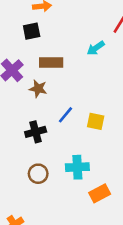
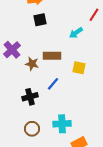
black square: (32, 31) -> (40, 20), moved
brown rectangle: (51, 63) -> (52, 56), moved
yellow square: (96, 121) -> (79, 68), moved

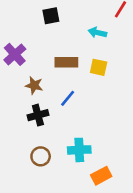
cyan arrow: (76, 33) -> (97, 33), turned 48
brown star: (32, 64) -> (34, 85), moved
yellow square: (79, 68) -> (99, 67), moved

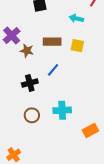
brown star: (34, 85) -> (27, 51), moved
orange rectangle: (101, 176) -> (90, 130), moved

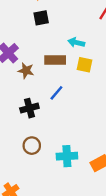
cyan arrow: (76, 18) -> (76, 42), moved
cyan cross: (62, 110) -> (67, 156), moved

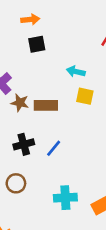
brown rectangle: (55, 60) -> (46, 105), moved
blue line: (56, 93) -> (54, 148), moved
brown circle: (32, 146) -> (16, 183), moved

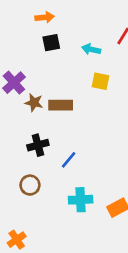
cyan arrow: (76, 72) -> (91, 49), moved
yellow square: (85, 96) -> (100, 81), moved
blue line: (54, 148) -> (69, 160), moved

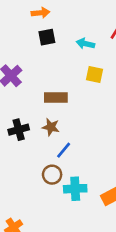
brown star: (34, 103) -> (51, 127), moved
black cross: (38, 145) -> (19, 130), moved
brown circle: (30, 185) -> (52, 175), moved

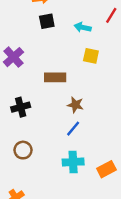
brown star: (51, 127) -> (75, 105), moved
blue line: (64, 150) -> (73, 129), moved
brown circle: (52, 175) -> (23, 150), moved

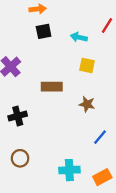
brown star: (75, 105) -> (87, 104), moved
blue line: (73, 129) -> (100, 137), moved

